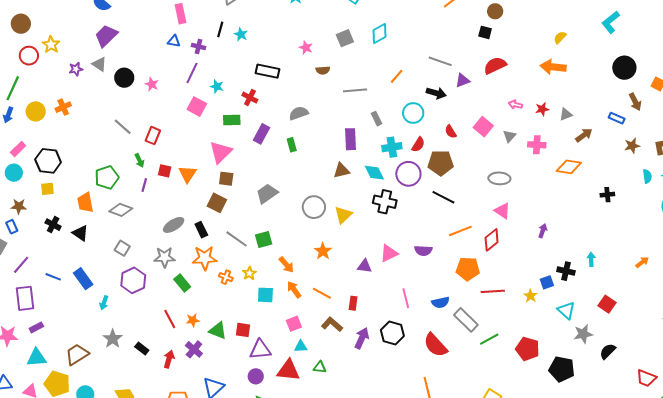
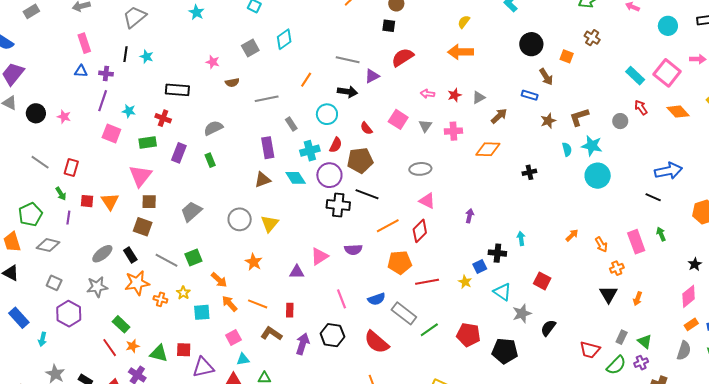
black cross: (385, 202) -> (338, 205), moved
green rectangle: (182, 283) -> (121, 324), moved

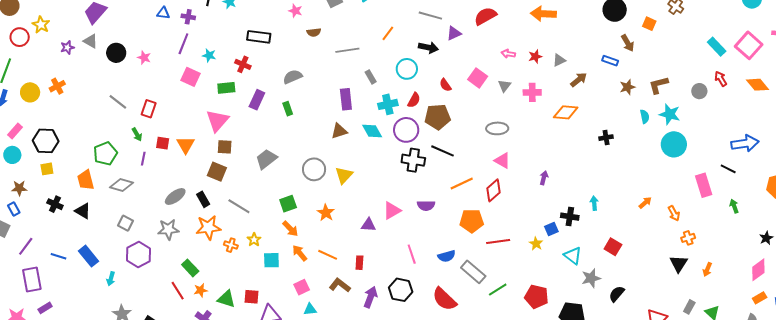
pink rectangle: (636, 242) -> (704, 185), moved
green square: (193, 257) -> (288, 204), moved

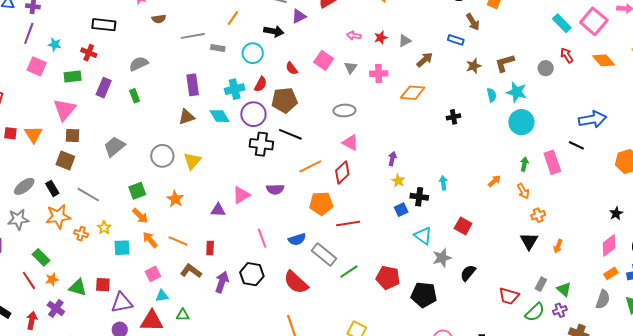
gray rectangle: (371, 77) -> (218, 48), moved, turned -48
green arrow: (734, 206) -> (524, 164), moved, turned 32
yellow star: (536, 244) -> (398, 181), moved

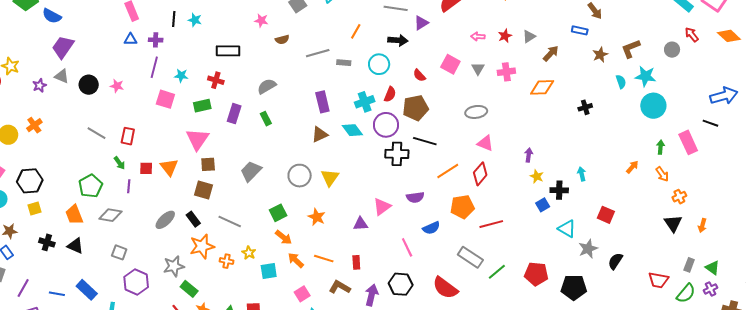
gray star: (18, 219) -> (174, 266), moved
blue semicircle: (297, 239) -> (431, 228), moved

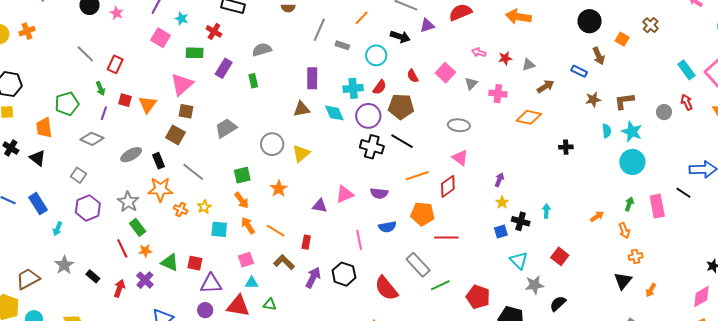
gray line: (318, 53) -> (319, 30), turned -65
gray diamond: (110, 215) -> (92, 139), moved
gray star: (174, 266) -> (128, 202), turned 30

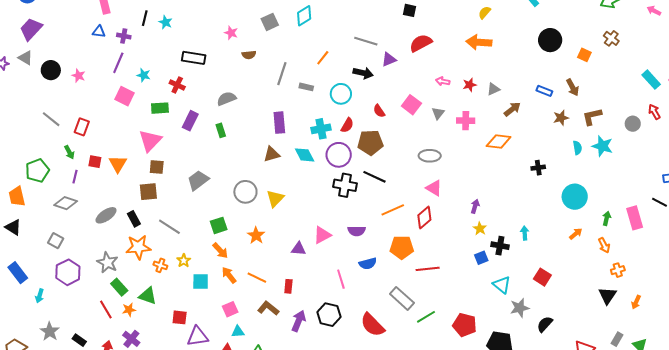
brown arrow: (599, 56) -> (573, 87), moved
brown square: (175, 135) -> (148, 192), turned -30
cyan circle: (632, 162) -> (575, 197), moved
green triangle: (170, 262) -> (148, 296), moved

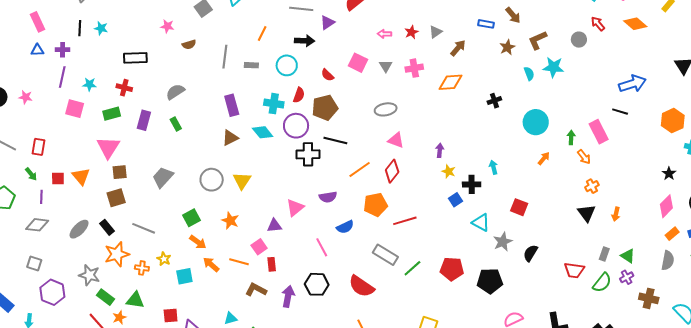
cyan cross: (321, 129) -> (274, 104), turned 30
orange arrow: (604, 245) -> (584, 157), moved
pink square: (230, 309) -> (259, 247), moved

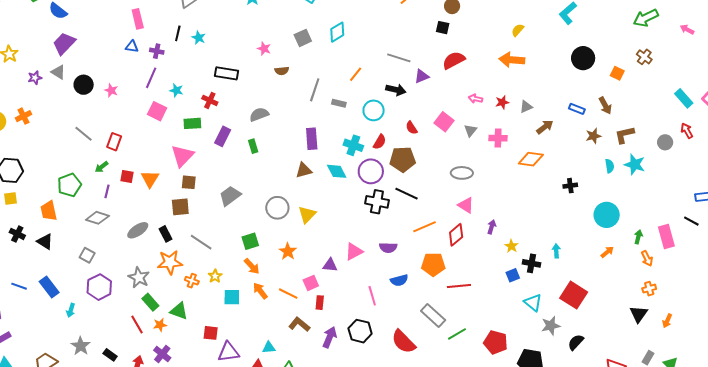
purple arrow: (440, 150) -> (492, 227), moved
green arrow: (31, 174) -> (102, 167), turned 80
red square: (519, 207) -> (574, 295), size x1.5

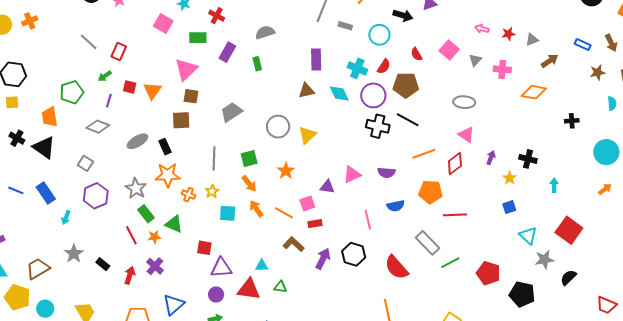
black triangle: (45, 242) -> (44, 147), size x1.4
gray line: (201, 242) -> (214, 158), moved, turned 55
black cross: (531, 263) -> (528, 159), moved
red rectangle: (320, 303) -> (315, 224), turned 72

